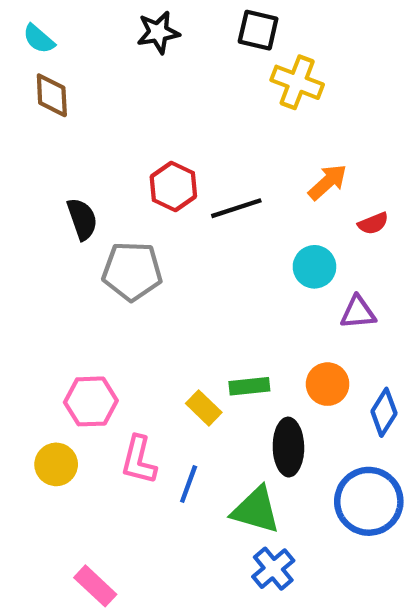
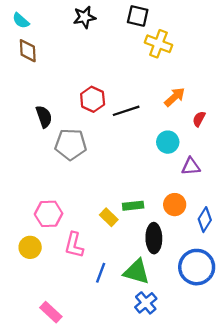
red semicircle: (373, 223) -> (199, 119), turned 140
blue line: (189, 484) -> (101, 273), moved

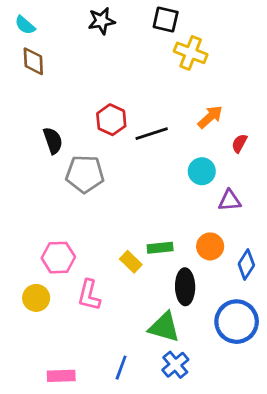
blue line: (101, 273) -> (121, 368), moved
pink rectangle: (51, 312) -> (61, 376), turned -45

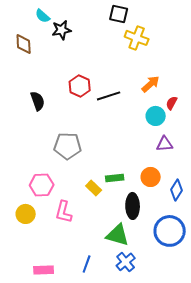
black star: (102, 21) -> (62, 30), moved
cyan semicircle: (25, 25) -> (43, 16), moved
cyan circle: (202, 171) -> (156, 116), moved
gray pentagon: (85, 174) -> (68, 146), moved

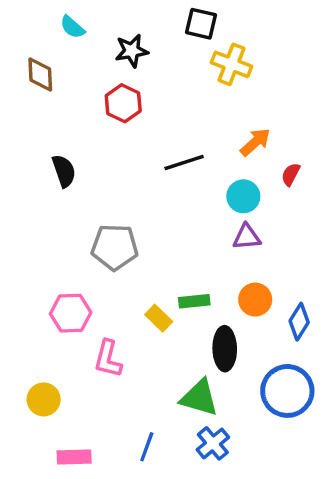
black star: (62, 30) -> (132, 51), moved
red hexagon: (80, 86) -> (123, 103), moved
cyan circle: (156, 116) -> (243, 196), moved
purple triangle: (165, 144) -> (247, 237), moved
yellow circle: (26, 214) -> (44, 399), moved

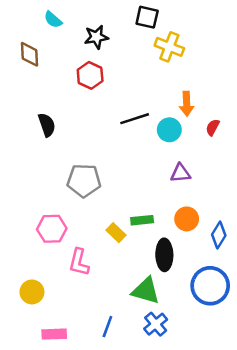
orange arrow: (255, 142) -> (187, 104), turned 130
cyan circle: (243, 196) -> (169, 130), moved

